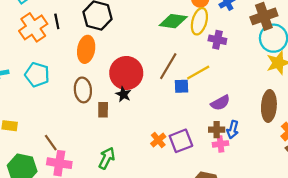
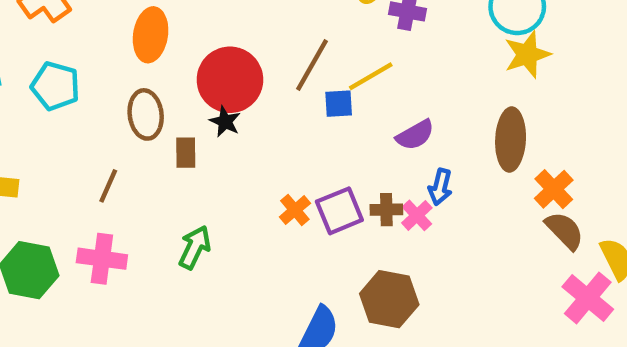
brown cross: (217, 130) -> (386, 210), moved
brown line: (51, 143) -> (108, 186), moved, turned 60
pink cross: (220, 144) -> (417, 215), turned -35

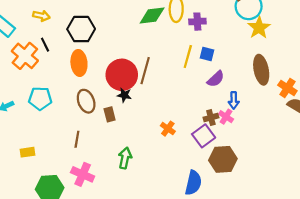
brown line: (312, 65) -> (145, 71), moved
yellow line: (371, 76) -> (188, 56), turned -30
blue square: (339, 104) -> (207, 54), moved, turned 32
purple square: (339, 211) -> (204, 136), moved
pink cross: (102, 259) -> (83, 174), turned 30

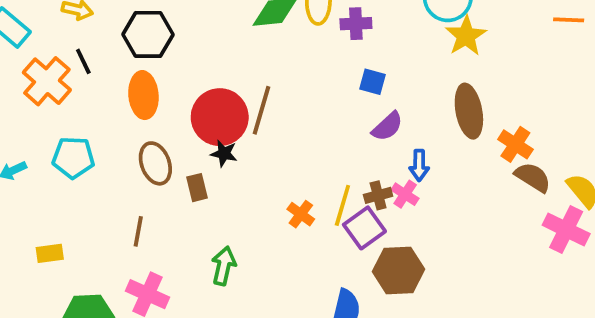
yellow line: (188, 56) -> (342, 205), moved

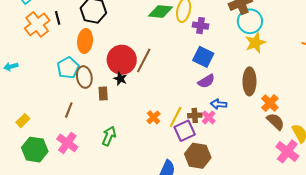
blue square: (372, 82) -> (203, 57), size x1.5
cyan pentagon: (73, 158) -> (68, 68), moved, turned 30
blue arrow: (419, 165) -> (219, 104), turned 84
yellow rectangle: (50, 253) -> (23, 121), moved, turned -48

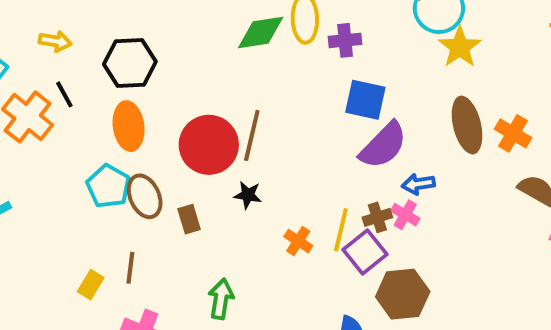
black star: (120, 79) -> (248, 195), moved
purple semicircle: (206, 81) -> (383, 145), size x1.5
orange cross: (270, 103) -> (513, 133), moved
yellow rectangle: (23, 121) -> (91, 285), moved

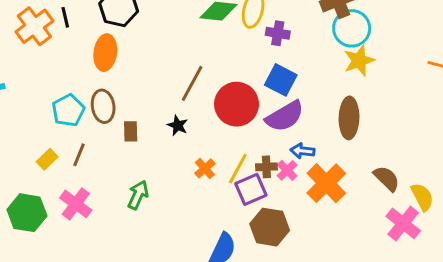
orange cross: (513, 133) -> (326, 183), moved, size x1.5
red circle: (209, 145) -> (237, 104), moved
cyan pentagon: (108, 186) -> (68, 110), moved

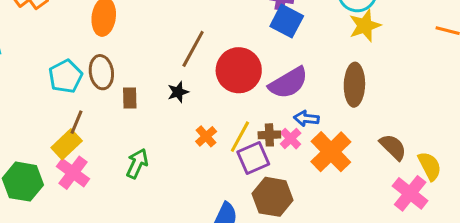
blue square: (281, 80) -> (287, 21), moved
black star: (178, 125) -> (178, 92), turned 30
yellow rectangle: (47, 159) -> (67, 144), moved, size x1.4

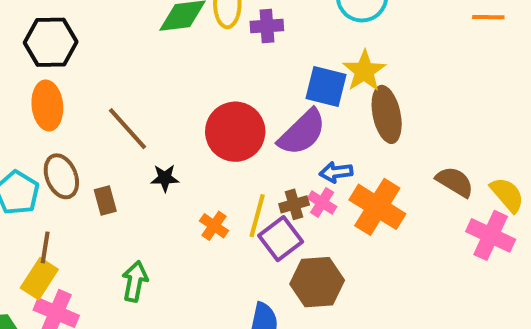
blue square: (287, 21) -> (326, 87), moved
yellow star: (365, 26) -> (364, 71), moved
brown line: (193, 49) -> (128, 129), moved, turned -57
black star: (178, 92) -> (165, 178), turned 30

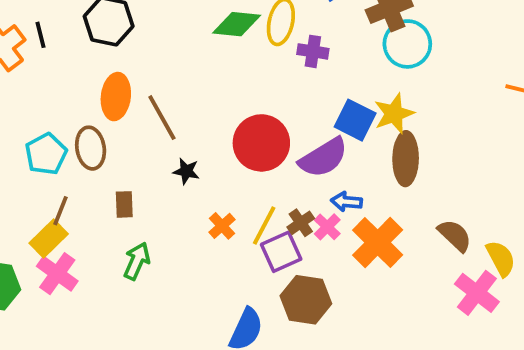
orange ellipse: (47, 105) -> (116, 97), moved
brown rectangle: (105, 201) -> (124, 204), moved
brown cross: (294, 204) -> (301, 223), turned -32

